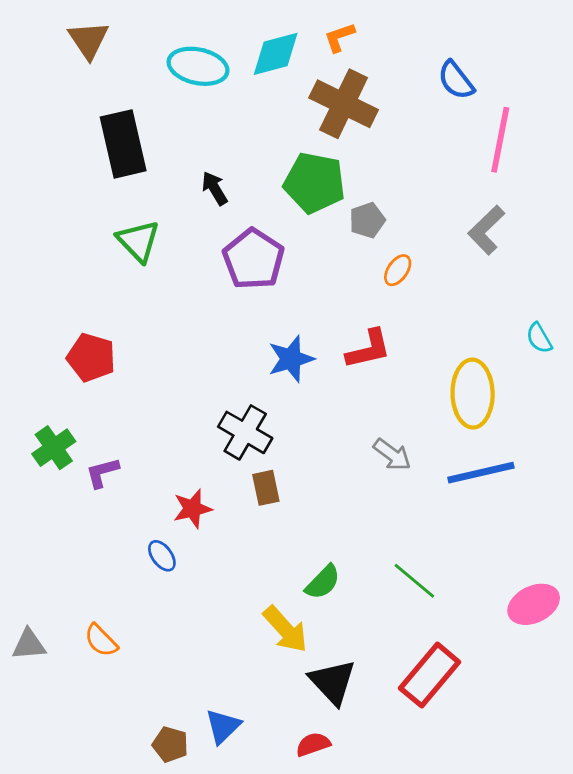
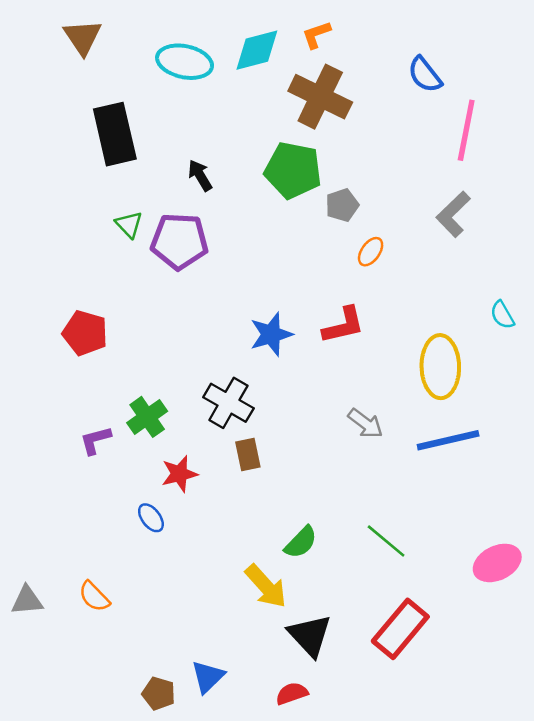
green triangle: (138, 241) -> (129, 225), size x0.7
purple pentagon: (253, 259) -> (179, 241), moved, turned -30
green cross: (54, 448) -> (147, 417), moved

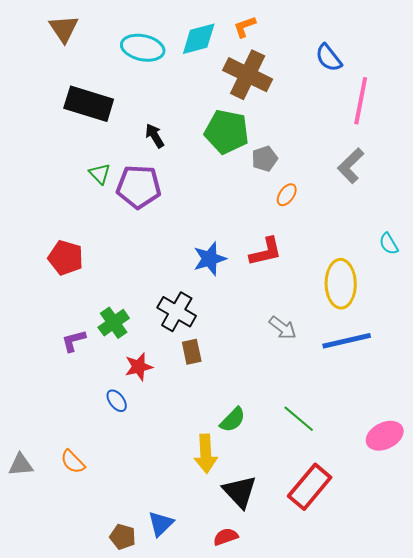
black rectangle: (115, 134) -> (89, 104), turned -60
yellow arrow: (266, 586) -> (206, 454), turned 39

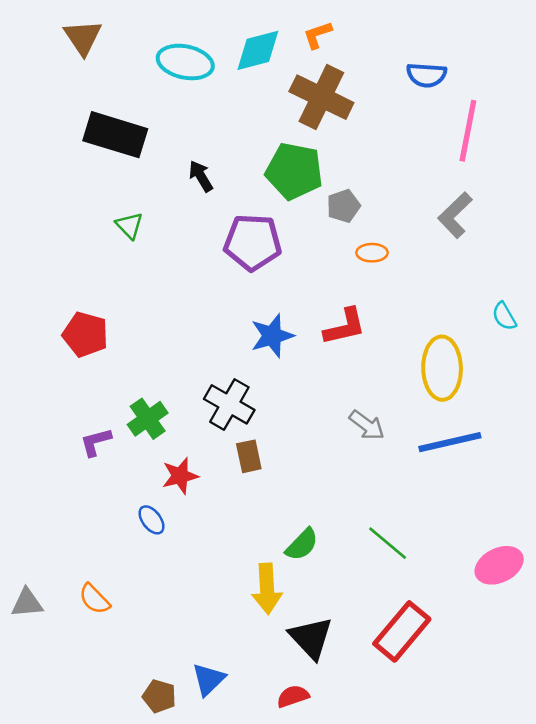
blue semicircle: (329, 58) -> (426, 75), turned -48
purple pentagon: (139, 187) -> (253, 242), moved
orange ellipse: (287, 195) -> (372, 253), turned 55

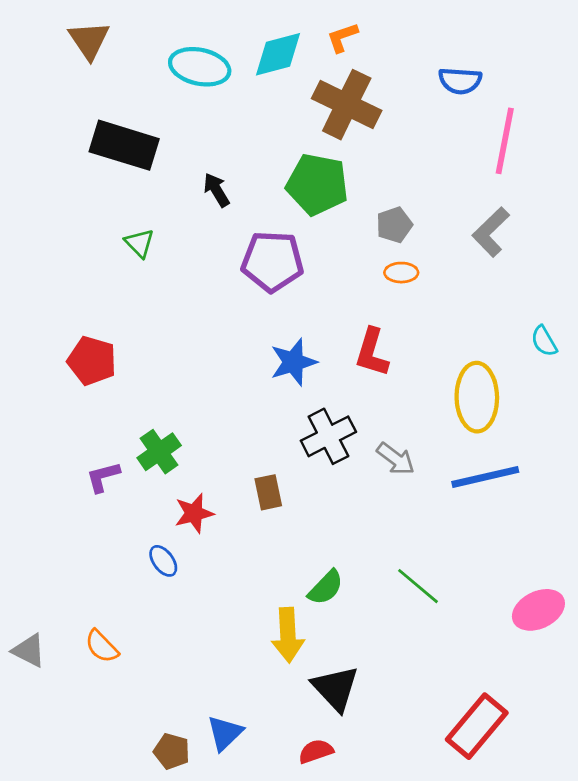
gray pentagon: (343, 206) -> (394, 225), moved
red L-shape: (345, 327) -> (372, 352), turned 120
black cross: (229, 404) -> (328, 436), moved, turned 33
gray triangle: (27, 603) -> (29, 651), turned 32
red rectangle: (402, 631) -> (477, 726), moved

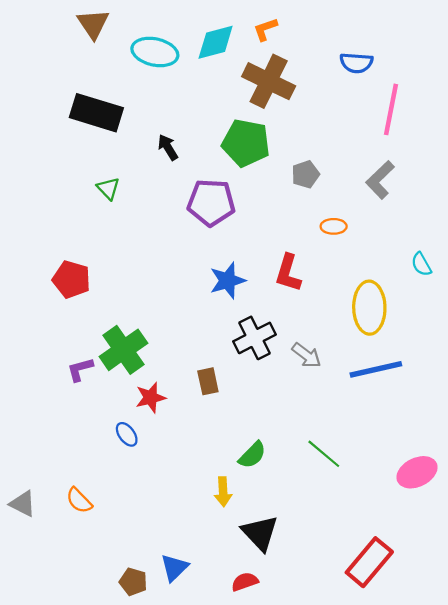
brown triangle: (89, 40) -> (93, 24), moved
orange ellipse: (401, 273) -> (334, 226), moved
green cross: (159, 452) -> (123, 350), size x1.4
yellow arrow: (288, 635) -> (223, 492), size x0.7

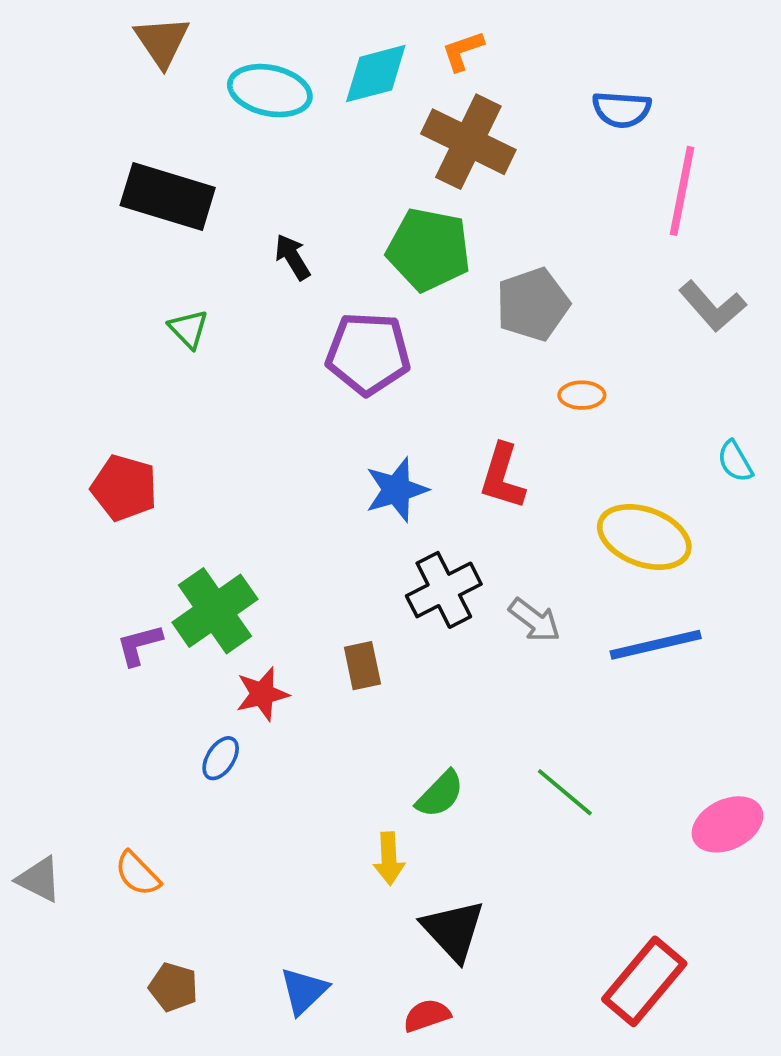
gray pentagon: (305, 174) -> (533, 304), size x1.5
gray L-shape: (380, 180) -> (712, 306), moved, turned -87
yellow ellipse: (369, 308) -> (644, 537), turned -69
blue ellipse: (127, 434) -> (221, 758), turned 70
brown pentagon: (133, 582) -> (173, 987), moved

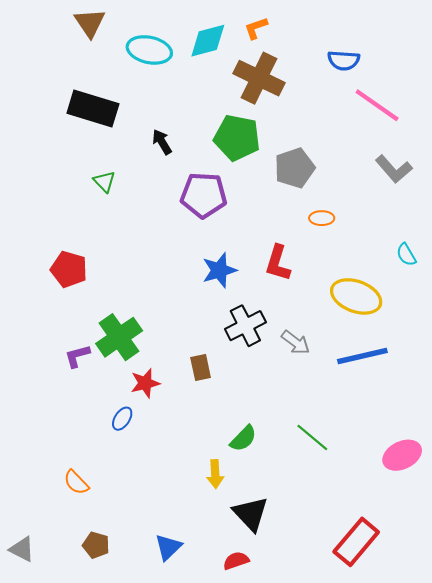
pink line: (682, 191) -> (377, 105), turned -66
gray triangle: (39, 879) -> (22, 549), moved

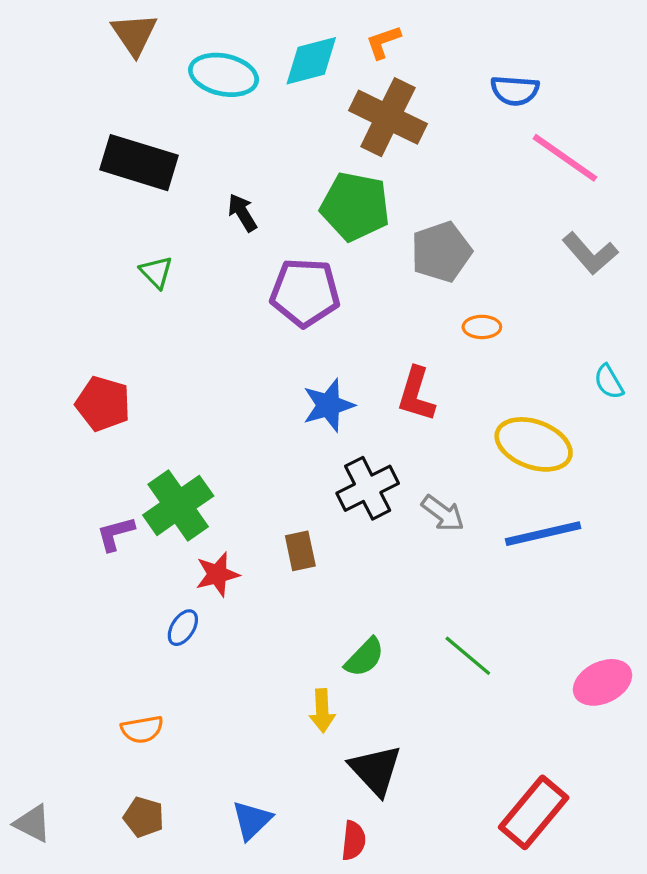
orange semicircle: (76, 482) -> (142, 729), moved, turned -56
red semicircle: (236, 561) -> (354, 841), turned 115

